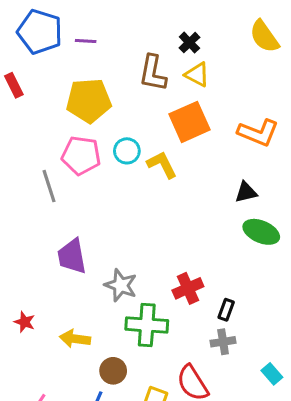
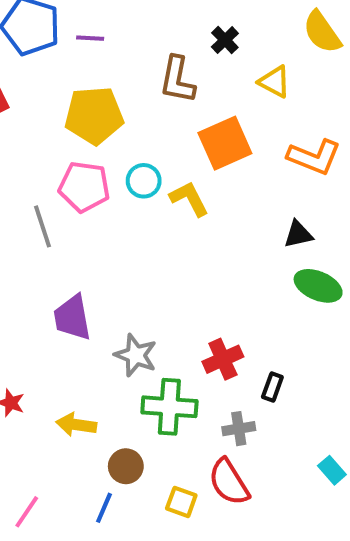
yellow triangle: (197, 75) -> (274, 82), moved
gray cross: (223, 342) -> (239, 429), moved

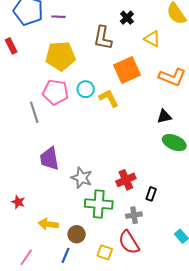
yellow arrow: (76, 425) -> (48, 224), moved

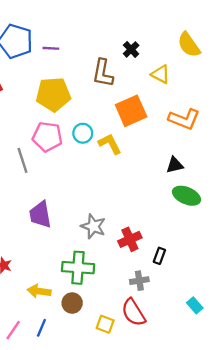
gray star: (82, 178) -> (93, 226), moved
green cross: (99, 204) -> (78, 268), moved
blue line: (65, 255) -> (41, 328), moved

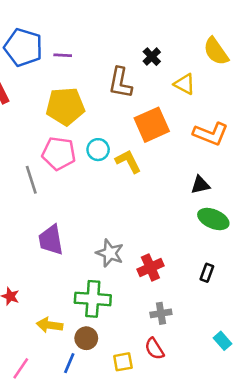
black rectangle: (159, 256) -> (207, 273), moved
red semicircle: (133, 312) -> (154, 349), size x0.7
yellow square: (105, 324) -> (123, 362), turned -30
blue line: (41, 328) -> (69, 363), moved

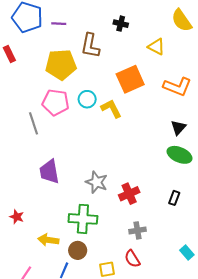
black cross: (152, 57) -> (121, 24), moved, turned -32
brown L-shape: (120, 83) -> (90, 46), moved
black triangle: (200, 185) -> (178, 128), moved, turned -35

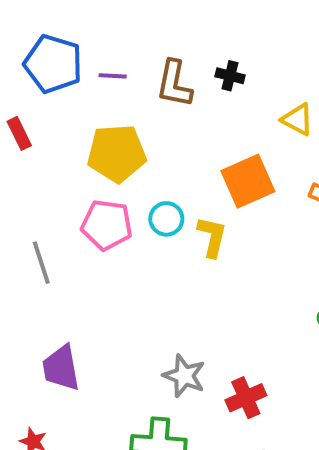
brown L-shape: (90, 46) -> (174, 84), moved
yellow L-shape: (111, 109) -> (212, 237), turned 40
gray line: (34, 123) -> (41, 263), moved
purple trapezoid: (49, 172) -> (61, 368), moved

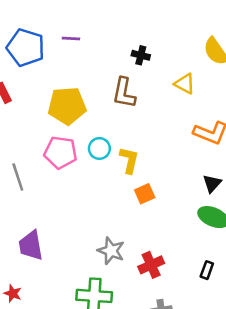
purple line: (113, 76) -> (71, 38), moved
brown L-shape: (174, 84) -> (124, 93), moved
orange square: (248, 181) -> (145, 194), moved, size x0.6

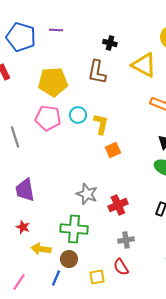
yellow triangle: (185, 84) -> (144, 65), size x1.5
red star: (13, 293) -> (23, 227), moved

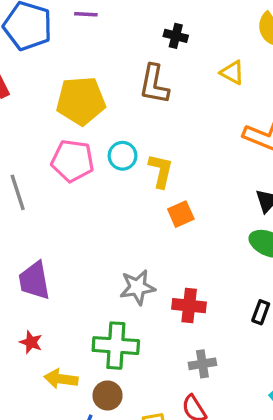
yellow triangle: (144, 65) -> (232, 73), size x0.6
gray star: (87, 194) -> (137, 287), turned -30
red cross: (118, 205) -> (189, 306), turned 30

